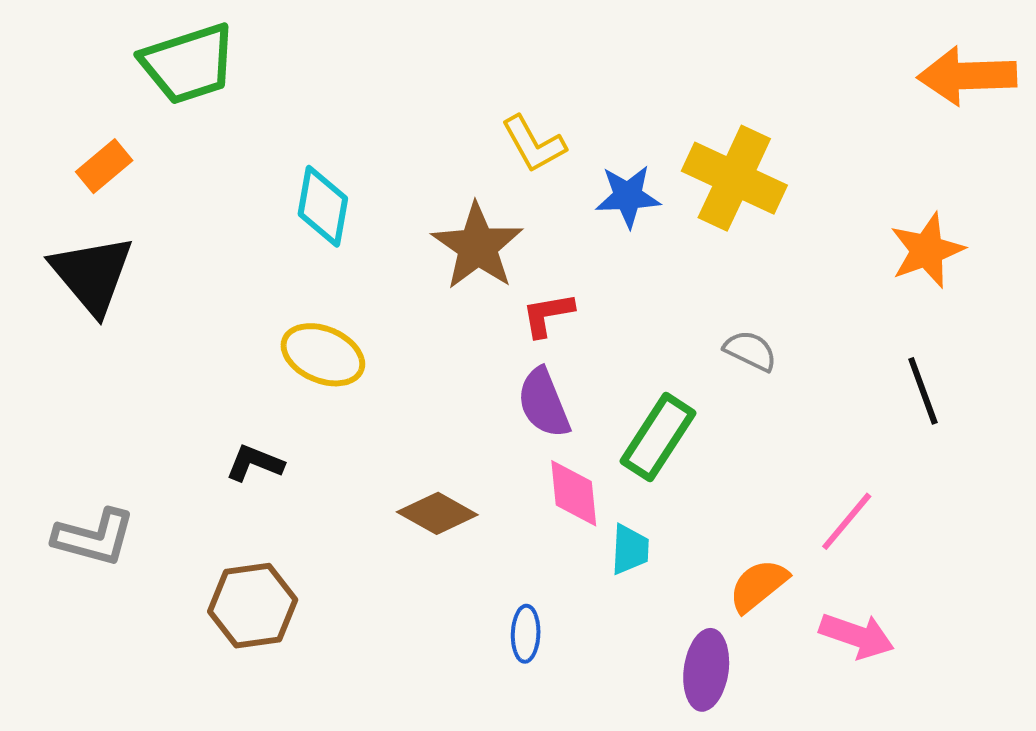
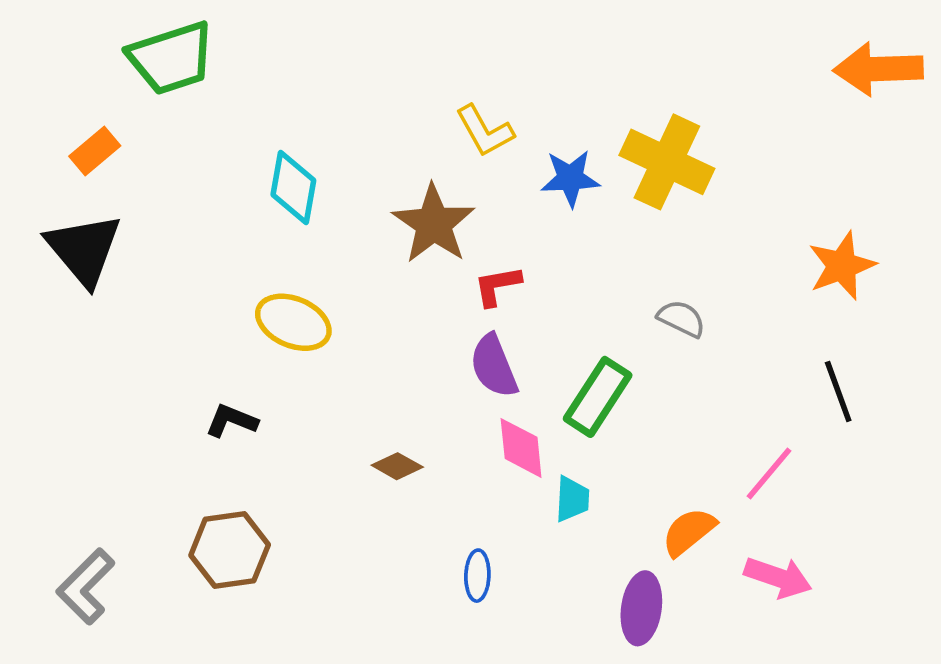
orange star: (927, 250) -> (842, 266), moved
black line: (923, 391) -> (838, 391), moved
brown diamond: (437, 513) -> (397, 466), size x0.7
gray L-shape: (94, 537) -> (86, 586), moved, turned 120

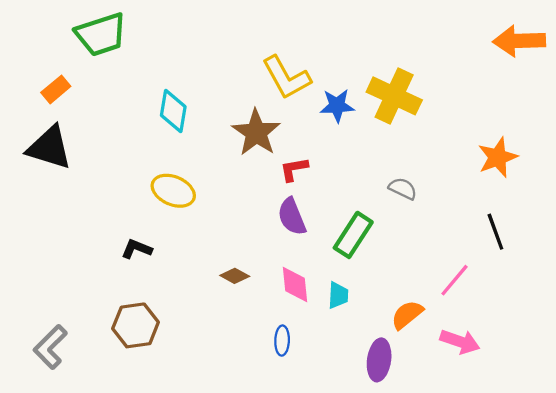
yellow L-shape: (485, 131) -> (286, 78), size x1.4
black triangle: (84, 249) -> (49, 148), turned -33
pink diamond: (521, 448) -> (295, 284), moved

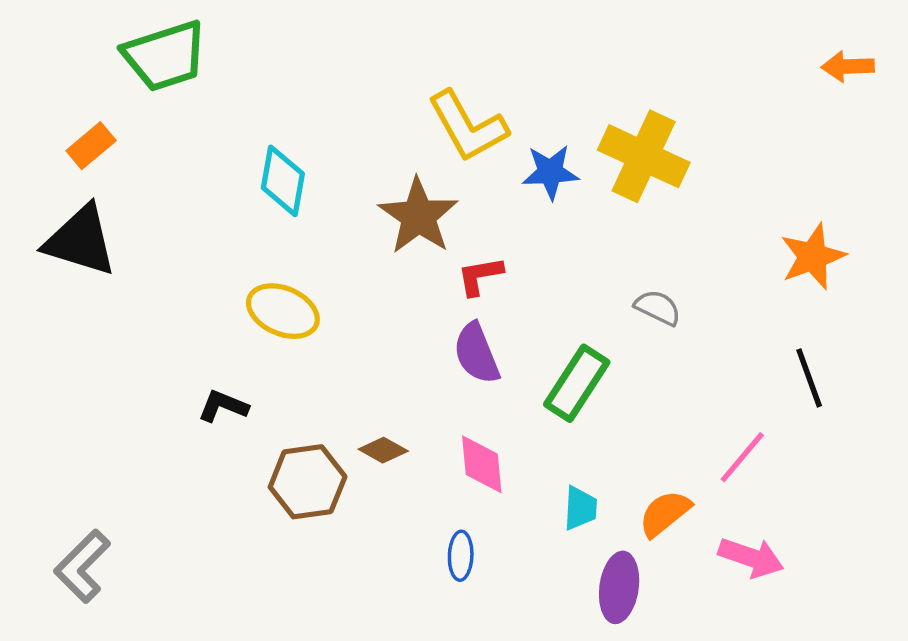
orange arrow: (519, 41) -> (848, 66), size x0.6
cyan trapezoid: (338, 295) -> (580, 508), moved
brown hexagon: (136, 325) -> (308, 482), moved

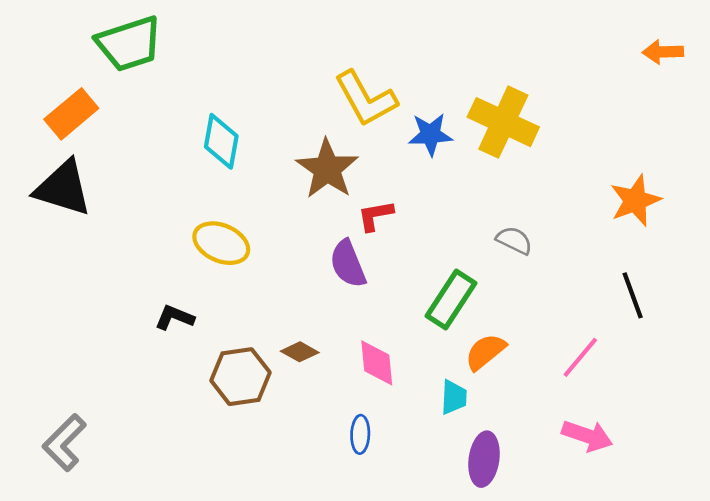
orange rectangle: (91, 146) -> (71, 114), size x1.4
purple semicircle: (476, 353) -> (348, 264), moved
orange semicircle: (665, 513) -> (485, 352), moved

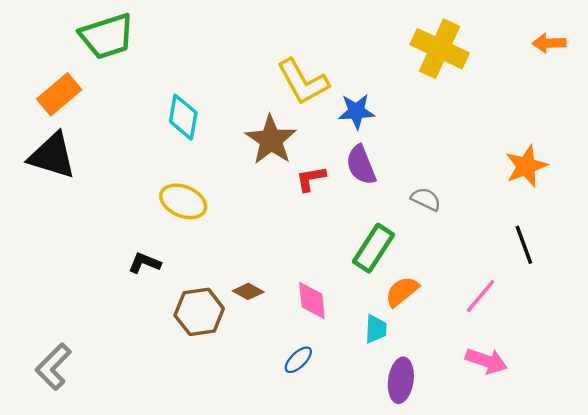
yellow cross: (503, 122) -> (440, 49), moved
purple semicircle: (348, 264) -> (361, 165), moved
blue ellipse: (360, 434) -> (298, 360), turned 44

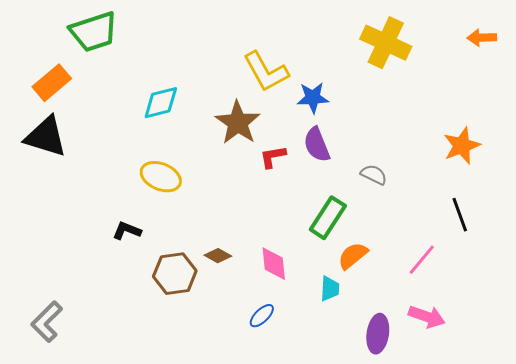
cyan diamond: (183, 117) -> (161, 103), turned 66
purple ellipse: (401, 380) -> (378, 334), moved

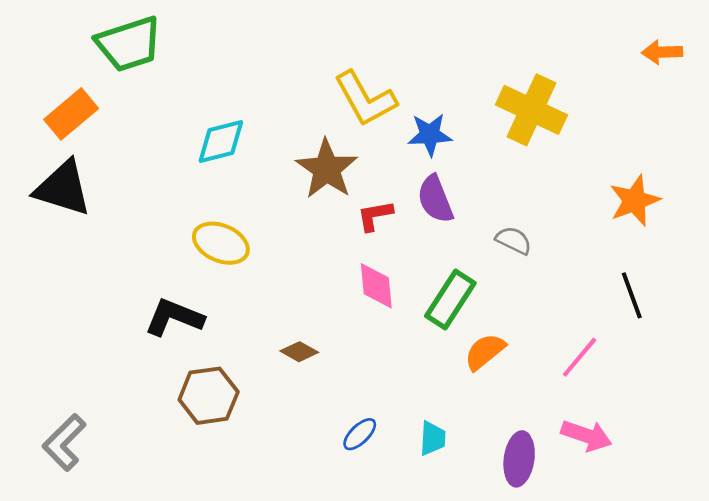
yellow cross: (386, 43) -> (531, 110), moved
black L-shape: (127, 231) -> (174, 317), size x1.5
pink diamond: (274, 264) -> (376, 286), moved
brown hexagon: (175, 274) -> (209, 396), moved
cyan trapezoid: (330, 289) -> (433, 438), moved

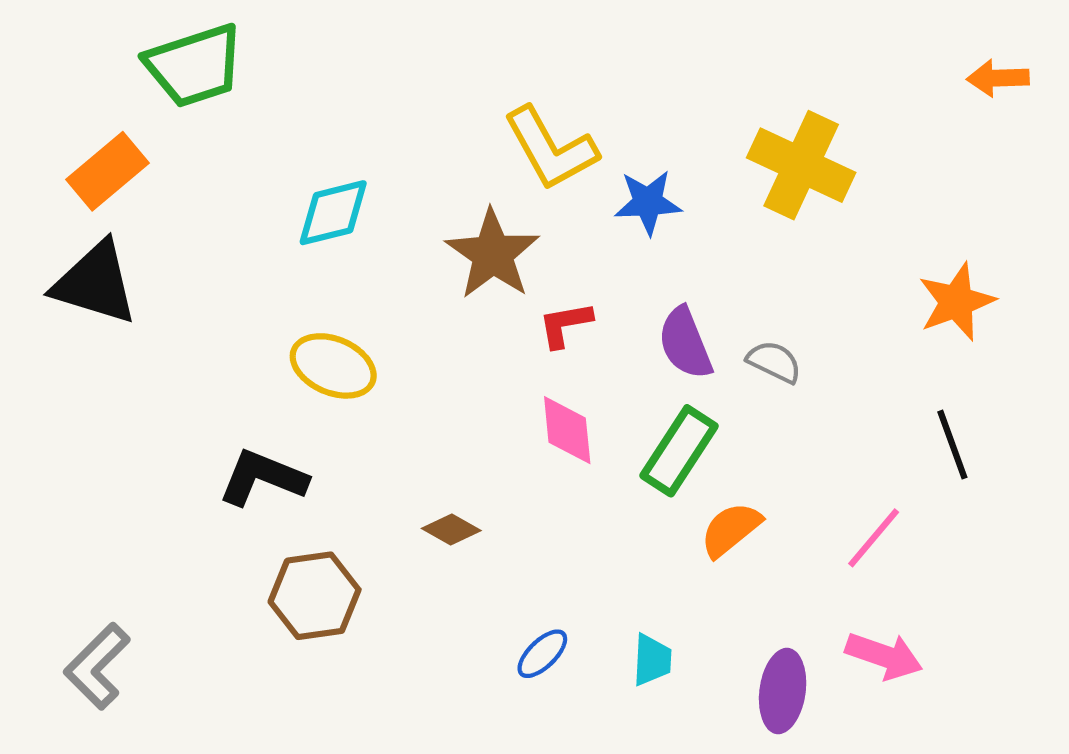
purple semicircle: (435, 199) -> (685, 343), moved

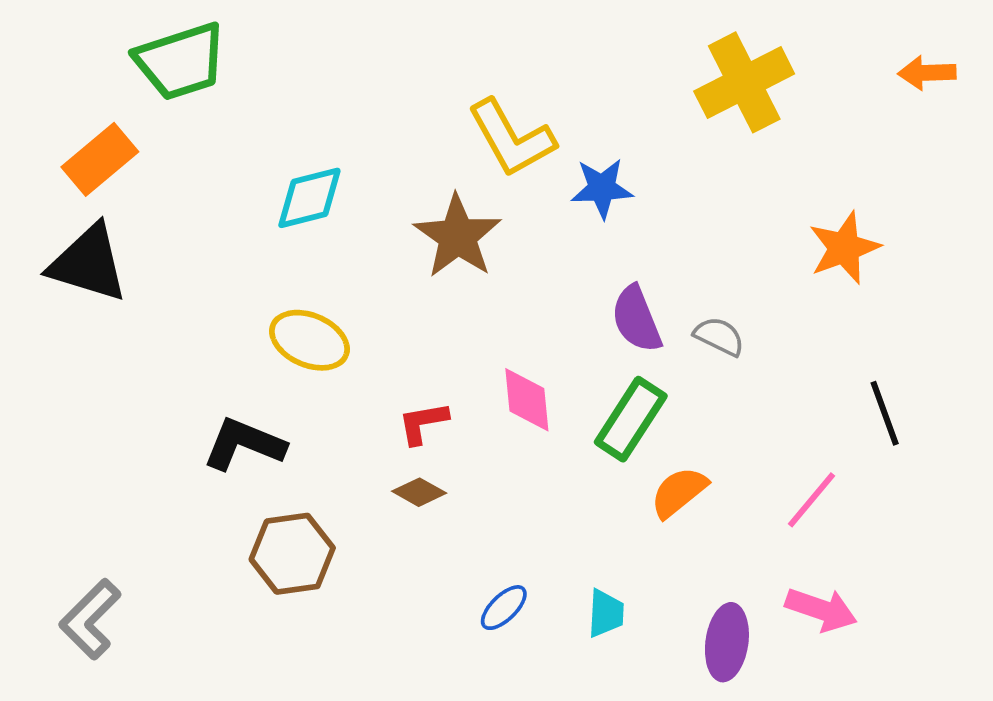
yellow cross: (801, 165) -> (744, 82), moved, turned 38
orange star: (956, 302) -> (844, 248), moved
red L-shape: (565, 325) -> (423, 423), moved

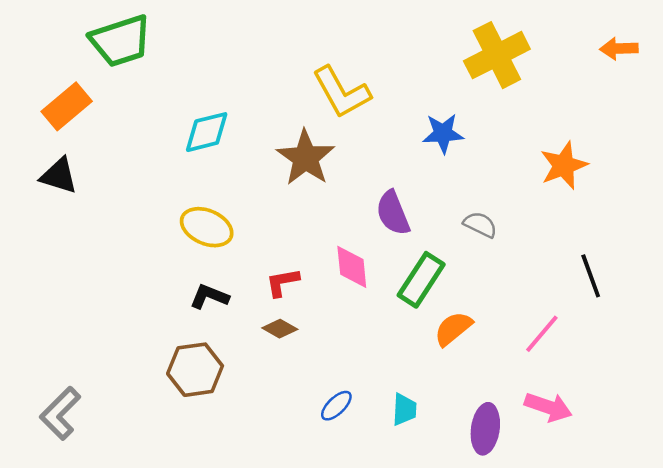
blue star: (602, 188) -> (443, 133), moved
black triangle: (88, 263) -> (59, 176), size x0.7
purple semicircle: (636, 319) -> (393, 213), moved
black L-shape: (244, 444) -> (209, 296), moved, size x0.7

